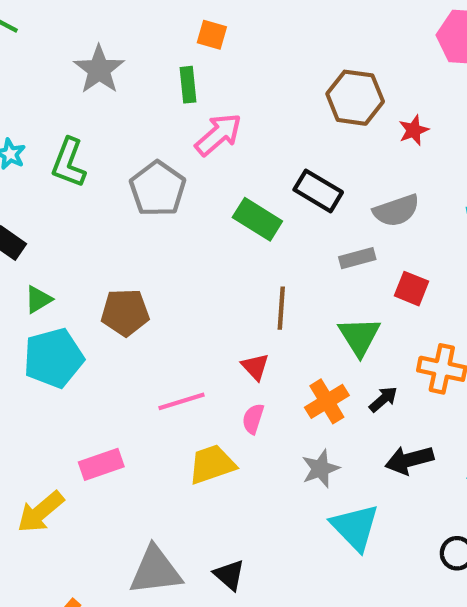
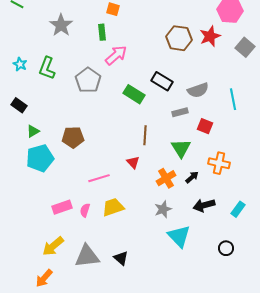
red star: (414, 130) -> (210, 36), moved, size x1.5
pink semicircle: (253, 419) -> (85, 210), moved
yellow arrow: (41, 512) -> (53, 246), moved

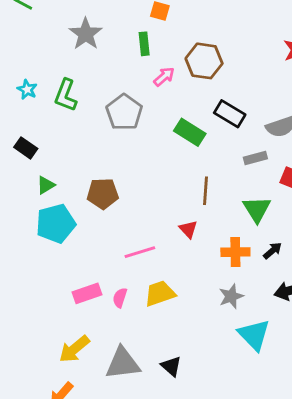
brown hexagon: (179, 38) -> (204, 61), moved
pink arrow: (116, 55) -> (164, 77), size x0.7
orange cross: (166, 178) -> (235, 252), turned 30

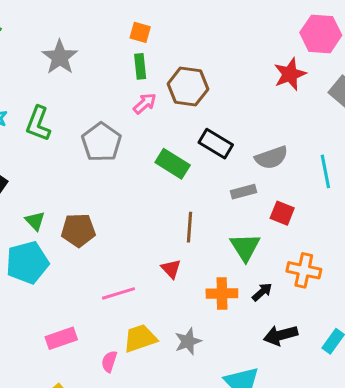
green rectangle: (144, 44) -> (140, 66), moved
green triangle: (46, 185) -> (35, 221), moved, turned -42
gray star: (231, 296) -> (188, 341), moved
pink semicircle: (120, 298) -> (109, 361), moved

